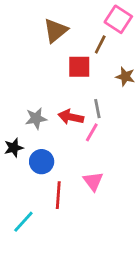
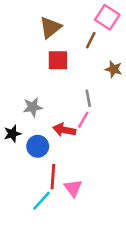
red square: (79, 67) -> (58, 60), moved
red arrow: (71, 117) -> (64, 130), moved
pink triangle: (93, 181) -> (73, 188), moved
cyan line: (23, 222) -> (41, 201), moved

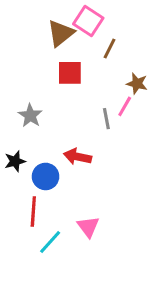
pink square: (107, 17) -> (88, 21), moved
gray star: (33, 107) -> (30, 116), moved, turned -30
pink line: (83, 120) -> (125, 106), moved
red line: (53, 177) -> (33, 212), moved

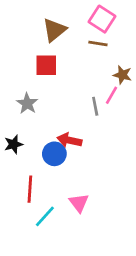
pink square: (88, 21) -> (102, 19), moved
brown line: (109, 49) -> (98, 44), turned 72
red square: (70, 73) -> (46, 65), moved
blue circle: (46, 176) -> (54, 154), moved

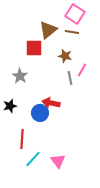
brown triangle: (54, 30) -> (48, 30), moved
brown star: (122, 75) -> (65, 56), moved
pink triangle: (79, 203) -> (58, 161), moved

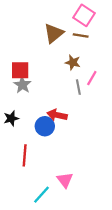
red square: (34, 48) -> (20, 70), moved
cyan line: (33, 159) -> (41, 195), moved

